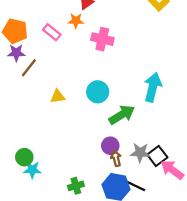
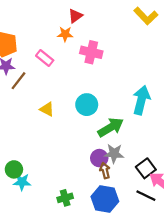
pink rectangle: (52, 32) -> (45, 58), moved
yellow triangle: (58, 96) -> (47, 109), turned 35
gray star: (140, 153) -> (114, 154), moved
black line: (136, 186) -> (146, 196), moved

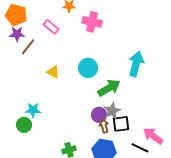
gray star: (114, 154) -> (112, 111), turned -30
black square: (146, 168) -> (121, 124), moved, turned 30
cyan star: (22, 182) -> (33, 110), moved

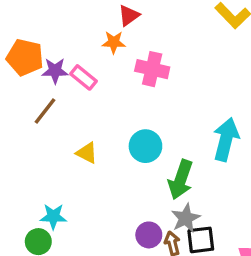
purple star: (17, 34) -> (55, 71), moved
green arrow: (109, 88) -> (181, 180), turned 140
purple circle: (99, 115) -> (149, 235), moved

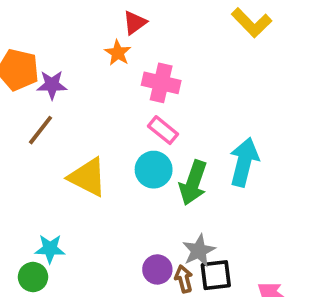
orange star: (114, 42) -> (118, 53), turned 30
pink rectangle: (84, 77) -> (163, 130), moved
yellow triangle: (87, 153) -> (88, 177), size x1.6
green arrow: (181, 180) -> (193, 183), moved

